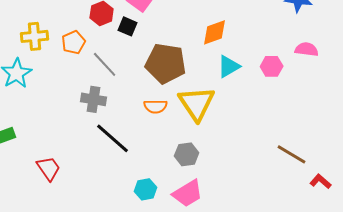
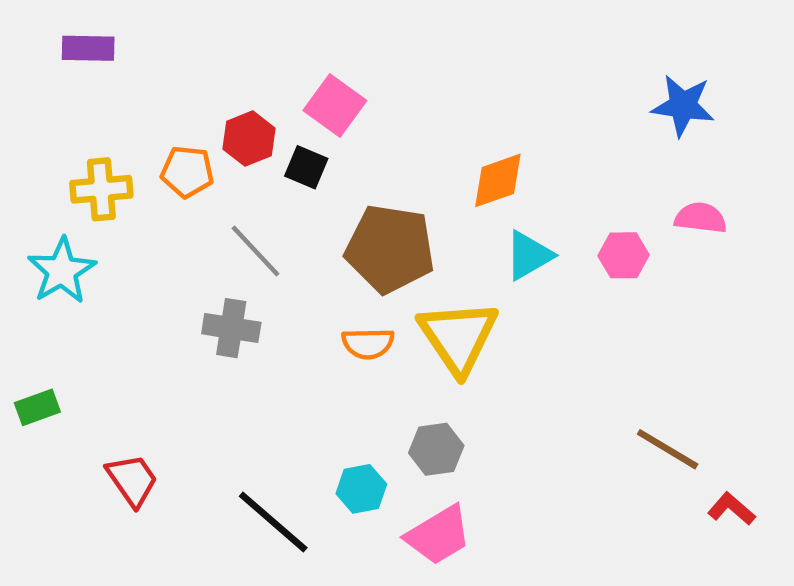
orange pentagon: (74, 42) -> (187, 172), moved, turned 30
black line: (113, 138) -> (273, 522), moved
cyan hexagon: (146, 189) -> (361, 489), moved

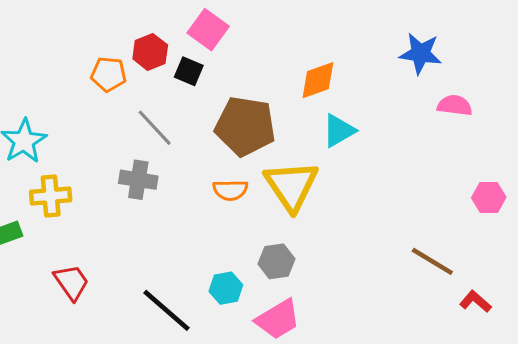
blue star: (683, 106) -> (420, 53), moved
yellow cross: (101, 189) -> (51, 196), moved
pink hexagon: (623, 255) -> (489, 198), moved

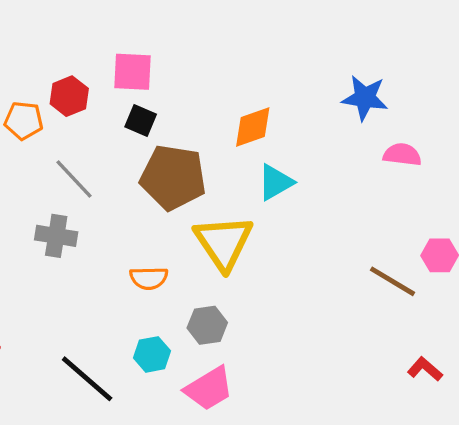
pink square: (208, 30) -> (133, 72), turned -33
black square: (189, 71) -> (141, 121), moved
orange semicircle: (230, 190) -> (149, 278), moved
brown line: (432, 261) -> (392, 281), moved

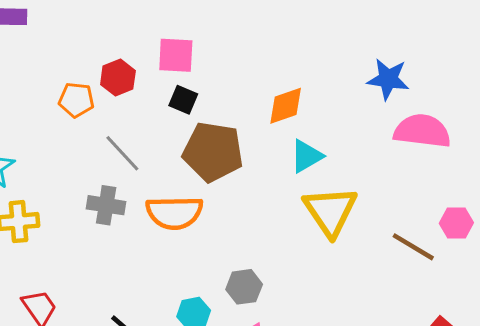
pink semicircle: (402, 155) -> (422, 131), size x1.6
yellow triangle: (224, 242) -> (330, 211), moved
orange semicircle: (149, 278) -> (174, 213), moved, size x1.6

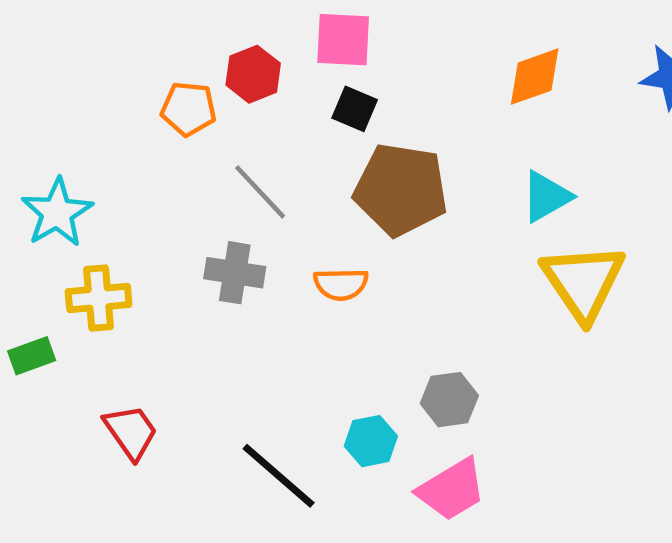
orange diamond: (286, 106) -> (535, 77), moved
orange semicircle: (174, 213) -> (341, 284), size x0.6

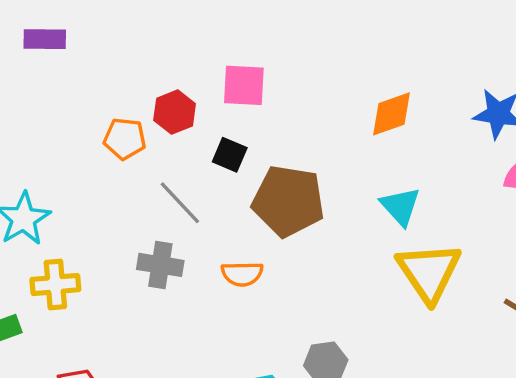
black square: (355, 109) -> (230, 155), moved
cyan triangle: (546, 197) -> (400, 206), turned -42

